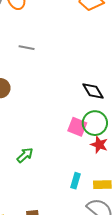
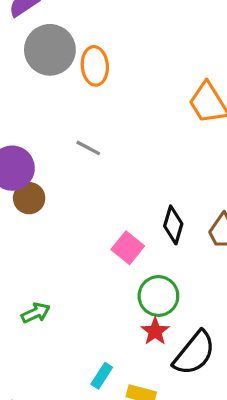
black diamond: (93, 91) -> (173, 225), moved, turned 30
pink square: (77, 127) -> (128, 248), moved

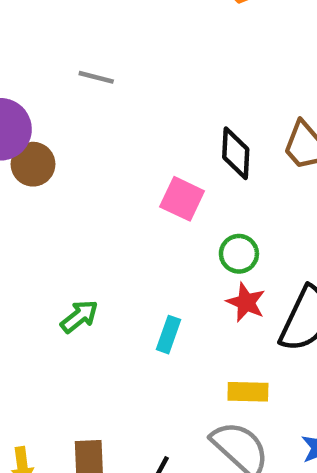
green circle: (158, 296) -> (239, 254), size x0.7
cyan rectangle: (102, 376) -> (168, 335), moved

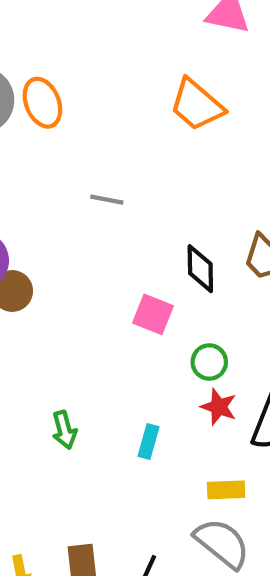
gray line: (96, 77) -> (107, 200), moved
green arrow: (79, 316) -> (64, 430), turned 117

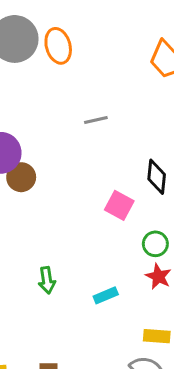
gray line: (107, 200) -> (96, 120), turned -30
cyan rectangle: (149, 442) -> (106, 295), turned 45

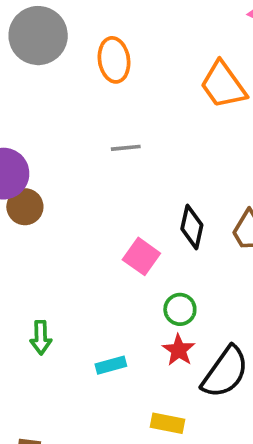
orange ellipse: (58, 46) -> (114, 60), moved

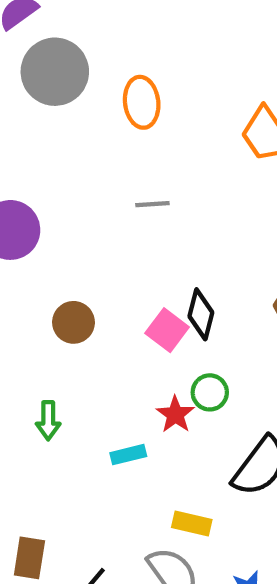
brown circle: (25, 207) -> (74, 322), moved
black diamond: (192, 227) -> (201, 314), moved
red star: (179, 350) -> (175, 415), moved

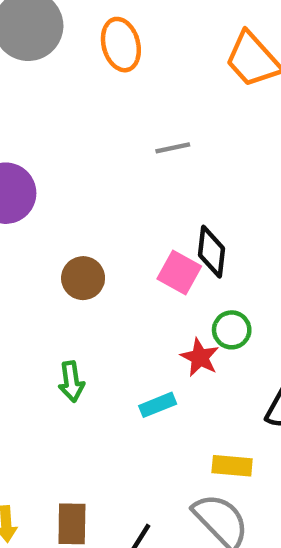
gray line: (152, 204) -> (173, 148), moved

